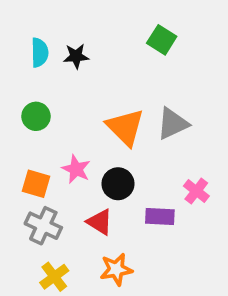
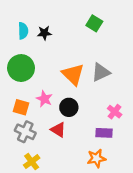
green circle: (36, 116) -> (21, 68), size x1.6
purple rectangle: (160, 217) -> (104, 133), moved
orange star: (116, 269) -> (96, 158), moved

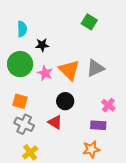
black star: (44, 33) -> (42, 45), moved
pink star: (44, 99) -> (45, 73), moved

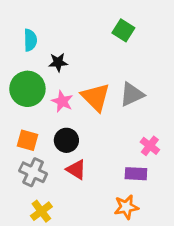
black circle: (65, 101) -> (66, 140), moved

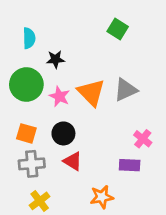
gray cross: (33, 172) -> (32, 164), turned -30
orange star: (126, 207) -> (102, 197), moved

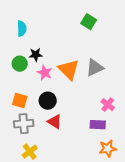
black star: (55, 59) -> (36, 55), moved
green circle: (26, 84) -> (20, 64), size x0.6
orange star: (102, 197) -> (108, 149), moved

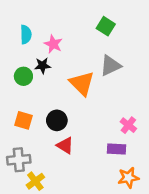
gray triangle: (95, 68) -> (110, 66), moved
pink star: (45, 73) -> (53, 44), moved
gray cross: (24, 124) -> (19, 160), moved

